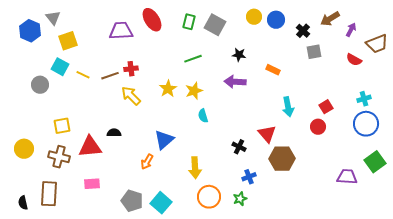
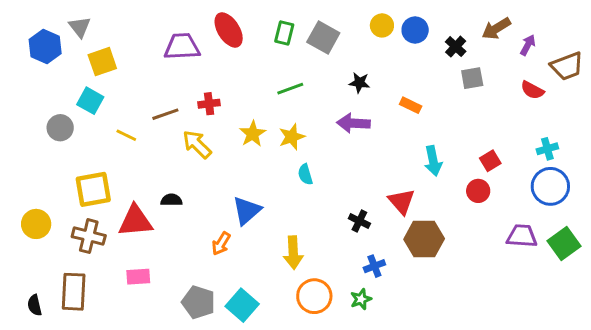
red cross: (131, 69) -> (209, 104), moved
yellow line: (83, 75) -> (126, 135), moved
yellow square: (62, 126) -> (93, 189), size x1.4
purple trapezoid: (347, 177) -> (522, 236), moved

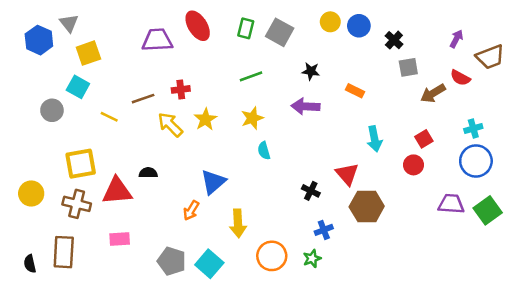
brown arrow: (496, 28) -> (433, 93), moved
yellow star: (253, 134) -> (205, 119), moved
yellow arrow: (293, 253) -> (238, 223), moved

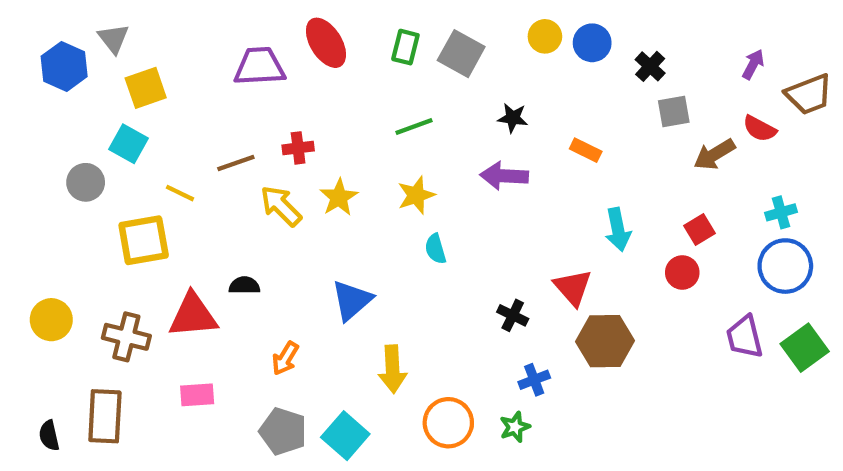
yellow square: (81, 164) -> (144, 240), moved
purple trapezoid: (451, 204) -> (745, 337), turned -108
orange arrow: (191, 210) -> (285, 358), moved

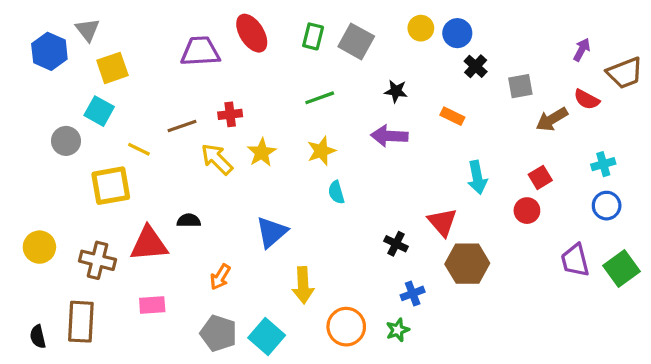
black cross: (650, 66) -> (476, 66), moved
blue circle: (785, 266) -> (607, 206), size x0.7

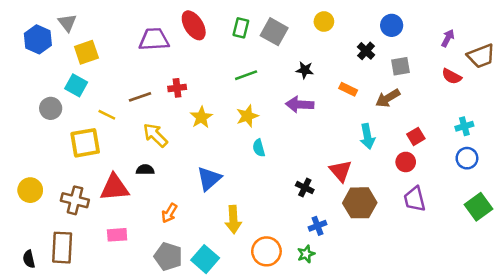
blue circle: (457, 33) -> (392, 25), moved
brown arrow: (552, 119) -> (388, 98), moved
yellow arrow: (217, 159) -> (155, 135), moved
purple trapezoid: (575, 260) -> (415, 199), moved

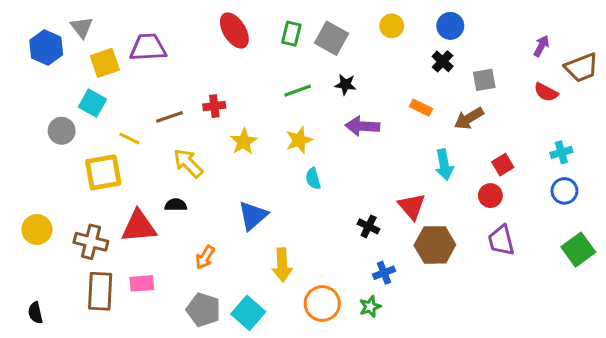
blue circle: (392, 25) -> (450, 26), moved
purple trapezoid: (154, 39) -> (148, 47), moved
black star: (305, 70) -> (345, 85), moved
brown rectangle: (62, 248) -> (100, 291), moved

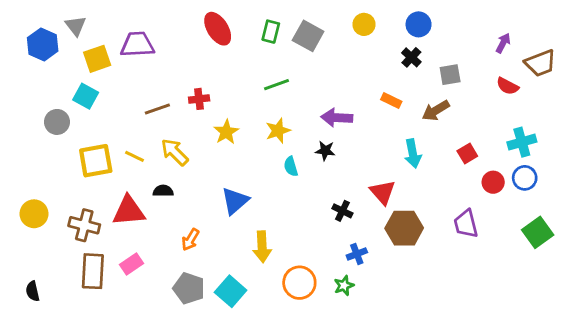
black star: (345, 85) -> (325, 151), moved
yellow line: (129, 138) -> (134, 156), moved
cyan cross: (561, 152) -> (522, 142), size x1.4
red circle: (490, 196) -> (493, 182), moved
pink rectangle: (142, 283) -> (132, 264), turned -30

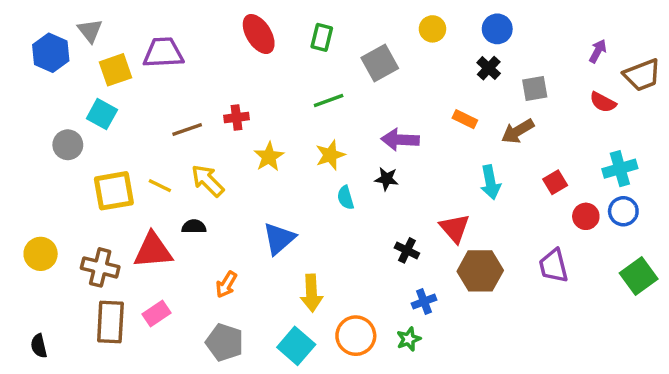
gray square: (308, 36) -> (380, 63), moved, turned 32
cyan square: (231, 291) -> (296, 346), moved

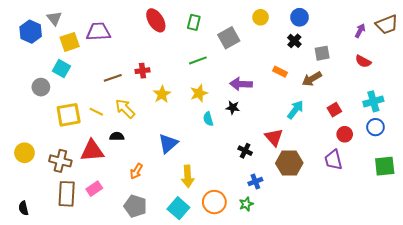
brown trapezoid: (642, 75) -> (387, 24), moved
cyan arrow: (490, 182) -> (295, 110), turned -132
red circle: (586, 216) -> (345, 134), moved
green square: (639, 276) -> (385, 166), turned 30

